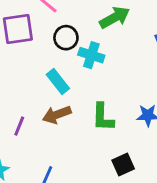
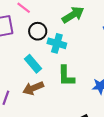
green L-shape: (103, 117) -> (66, 76), moved

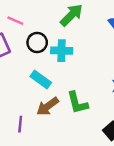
green L-shape: (66, 76) -> (77, 103), moved

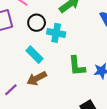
green L-shape: (77, 103) -> (77, 66), moved
purple line: (20, 124) -> (11, 90), turned 32

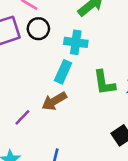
black circle: (37, 23) -> (38, 29), moved
cyan rectangle: (35, 55) -> (63, 72), moved, turned 72

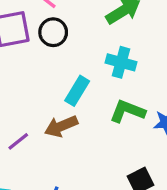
cyan cross: (76, 42) -> (121, 62), moved
green L-shape: (104, 83) -> (127, 111), turned 112

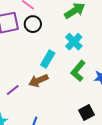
cyan cross: (121, 62) -> (74, 42), turned 30
green L-shape: (127, 111) -> (78, 71), turned -70

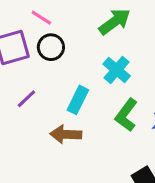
brown arrow: (38, 81) -> (66, 134), turned 30
purple line: (13, 90) -> (26, 99), moved

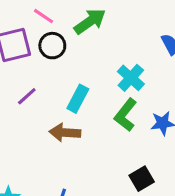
green arrow: (115, 22) -> (90, 21), moved
cyan cross: (117, 70) -> (131, 78), moved

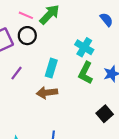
pink line: (44, 16) -> (26, 15), moved

